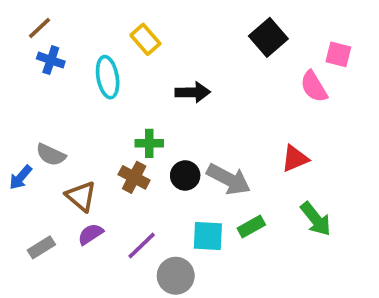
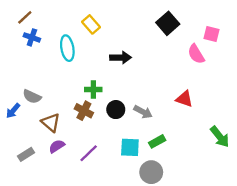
red triangle: (295, 158) -> (184, 99), turned 42
gray arrow: (229, 179) -> (143, 112), size x0.7
green arrow: (316, 219) -> (220, 137), moved
gray circle: (176, 276) -> (151, 172), moved

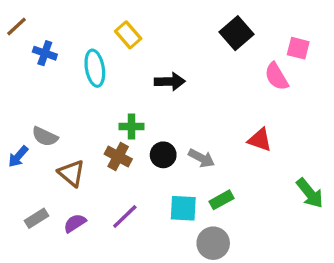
brown line: (25, 17) -> (16, 26), moved
purple semicircle: (57, 146) -> (75, 223), moved

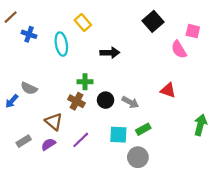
brown triangle: (71, 173) -> (54, 122), moved
green arrow: (310, 193) -> (200, 125), turned -126

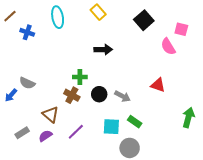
yellow rectangle: (83, 22) -> (98, 12), moved
cyan ellipse: (61, 44) -> (58, 17), moved
green rectangle: (143, 129) -> (135, 122), turned 64

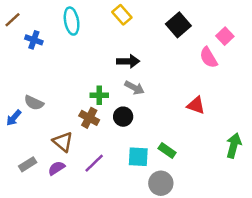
pink square: (181, 29) -> (225, 36), turned 32
gray arrow: (122, 96) -> (134, 88), moved

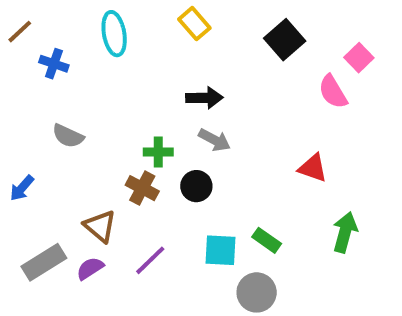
gray semicircle: (34, 103) -> (68, 136), moved
green arrow: (234, 146) -> (345, 232), moved
gray rectangle: (28, 164) -> (44, 262), size x1.5

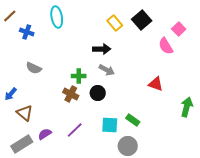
yellow rectangle: (194, 24) -> (115, 23), moved
brown triangle: (100, 226) -> (25, 113), moved
green arrow: (345, 232) -> (187, 107), moved
gray rectangle: (44, 262) -> (22, 144), moved

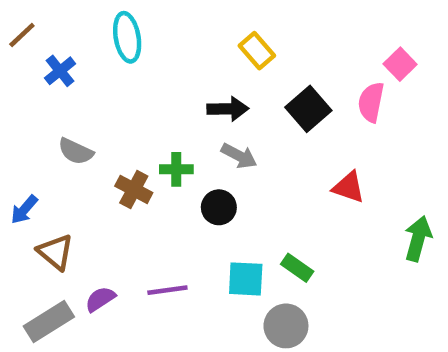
black square: (142, 20) -> (308, 109), moved
blue cross: (27, 32) -> (60, 71), turned 32
pink semicircle: (166, 46) -> (371, 102), turned 42
brown cross: (71, 94) -> (134, 189), moved
purple line: (75, 130) -> (167, 290), turned 36

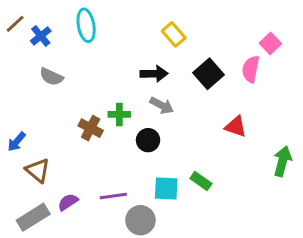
blue cross: (60, 71) -> (41, 36), moved
gray semicircle: (76, 151) -> (51, 77), moved
gray circle: (286, 326) -> (140, 220), moved

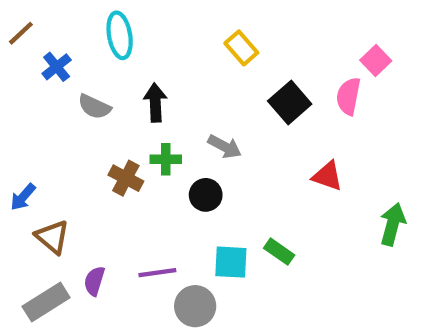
blue cross: (41, 36) -> (57, 67), moved
black arrow: (154, 74) -> (155, 103), moved, turned -92
gray semicircle: (51, 77) -> (94, 107), moved
purple semicircle: (68, 202) -> (94, 281), turned -40

